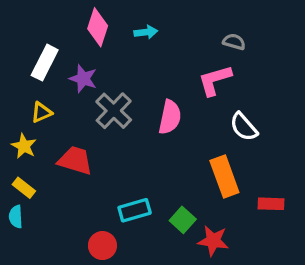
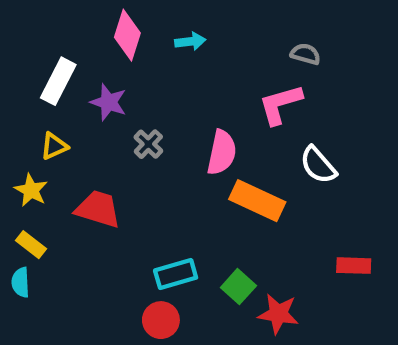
gray cross: (114, 111) -> (148, 144), size x0.6
orange rectangle: (224, 177) -> (257, 201), moved, turned -45
red circle: (102, 246) -> (161, 320), moved

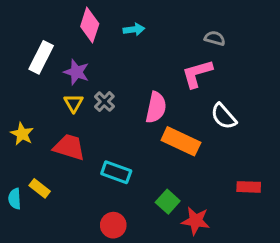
yellow triangle: (54, 146) -> (74, 103), moved, turned -36
yellow rectangle: (31, 245) -> (40, 188), moved
cyan rectangle: (176, 274) -> (116, 172), moved, turned 36

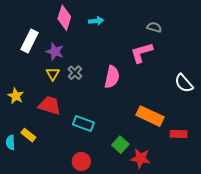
white semicircle: (224, 116) -> (184, 83), moved
orange rectangle: (181, 141) -> (150, 116), moved

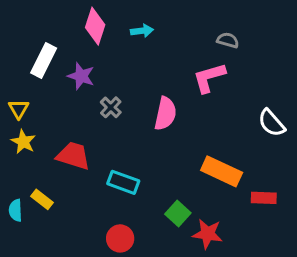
yellow triangle: (53, 74) -> (19, 109), moved

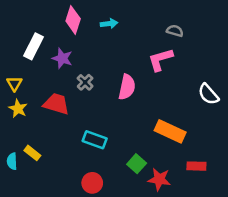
red trapezoid: (73, 156) -> (56, 104), moved
red rectangle: (264, 198) -> (196, 166), moved

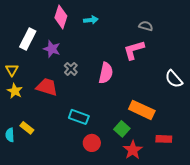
green square: (137, 164) -> (122, 129), moved
red star: (159, 179) -> (133, 150), turned 30
red circle: (92, 183) -> (92, 143), moved

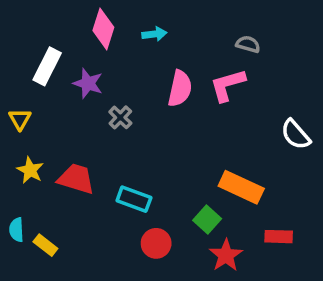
pink semicircle: (106, 73) -> (180, 88), moved
red trapezoid: (47, 87) -> (76, 179), moved
yellow star: (15, 91) -> (30, 170), moved
yellow rectangle: (27, 128) -> (45, 245), moved

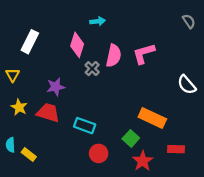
pink diamond: (103, 29) -> (77, 45), moved
gray semicircle: (248, 44) -> (189, 21), moved, turned 40
purple star: (88, 83) -> (56, 87), moved, turned -30
gray cross: (120, 117) -> (92, 69), moved

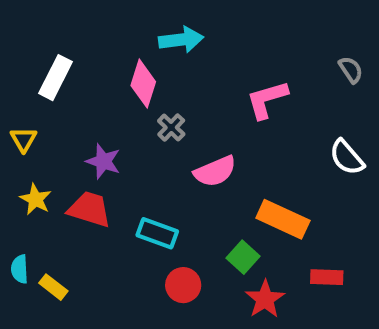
cyan arrow: (98, 21) -> (181, 40), size x1.5
gray semicircle: (189, 21) -> (351, 70), moved
pink semicircle: (114, 56) -> (215, 171), moved, turned 55
purple star: (56, 87) -> (103, 161), turned 30

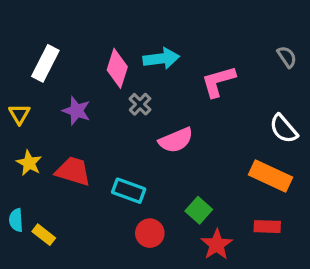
cyan arrow: (181, 40) -> (161, 59), moved
purple star: (103, 161) -> (76, 111), moved
orange rectangle: (283, 219) -> (271, 176), moved

